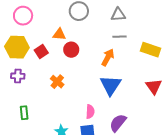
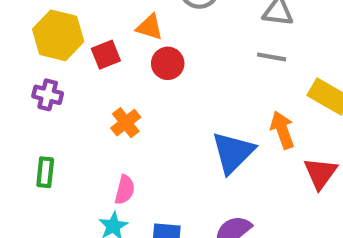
orange arrow: (108, 57) -> (282, 130), moved, turned -60
pink semicircle: (90, 112) -> (125, 190), moved

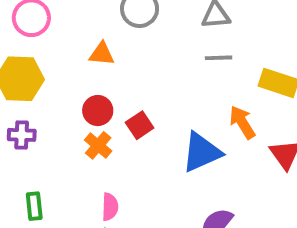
red square: (106, 55) -> (140, 125), moved
red circle: (168, 63) -> (98, 111), moved
blue triangle: (233, 152) -> (202, 152), turned 33

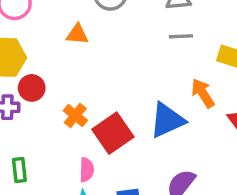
red circle: (98, 111) -> (32, 88), moved
red square: (140, 125) -> (113, 133), moved, size x1.6

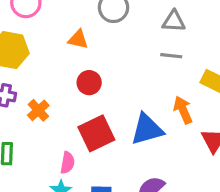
red circle: (32, 88) -> (89, 83), moved
orange cross: (75, 115) -> (38, 110), moved

